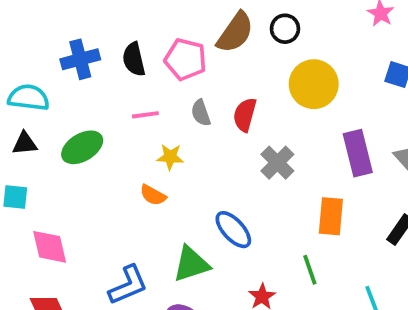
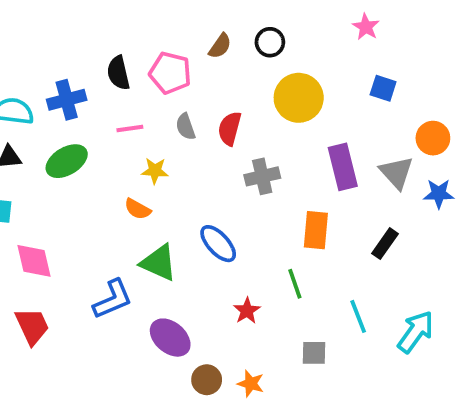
brown semicircle: (235, 32) -> (220, 46), size x0.6
blue cross: (80, 59) -> (67, 100), moved
gray cross: (277, 163) -> (262, 176), turned 32
green triangle: (191, 264) -> (159, 263), moved, turned 42

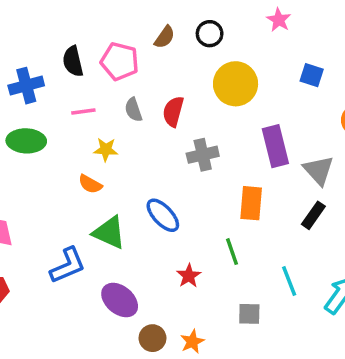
pink star: (366, 27) -> (279, 20), moved
green ellipse: (67, 161) -> (26, 141), turned 33
gray triangle: (396, 173) -> (319, 170), moved
orange star: (251, 384) -> (192, 342), turned 30

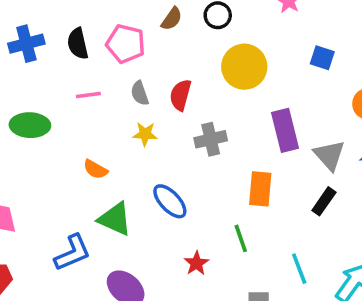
blue cross: (26, 86) -> (26, 44), moved
yellow star: (106, 150) -> (145, 134), moved

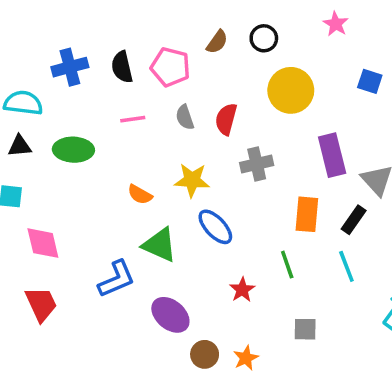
yellow star: (145, 134) -> (192, 180), moved, size x1.4
black rectangle: (324, 201) -> (354, 220), moved
cyan line: (299, 269) -> (346, 266), moved

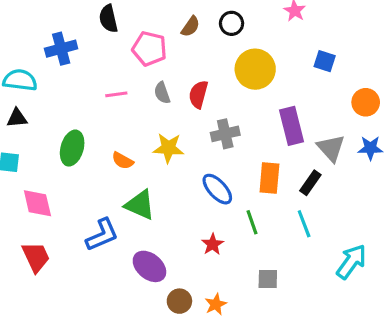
black semicircle: (122, 67) -> (108, 19), moved
green ellipse: (73, 150) -> (72, 148), moved, turned -76
blue ellipse: (215, 227) -> (217, 189), moved

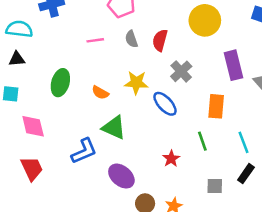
gray cross: (225, 134) -> (181, 71), turned -30
black rectangle: (310, 183) -> (246, 174), moved
blue ellipse: (217, 189) -> (165, 104), moved

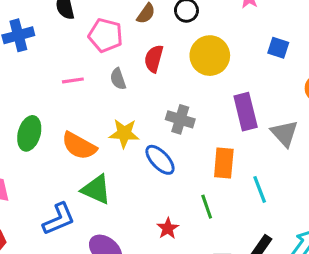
red semicircle: (160, 40) -> (154, 59), moved
gray cross: (181, 71) -> (180, 119), turned -30
orange semicircle: (100, 93) -> (79, 146), size x1.6
cyan line: (243, 142) -> (260, 189), moved

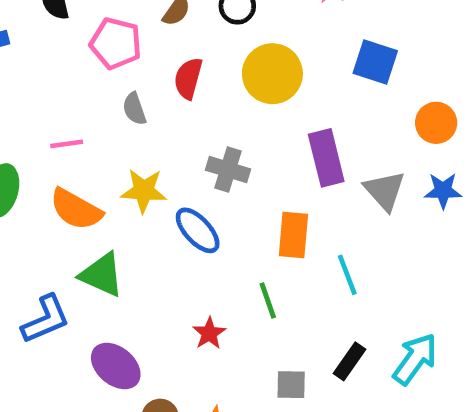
blue square: (278, 48) -> (375, 62), size x1.4
pink line: (73, 80) -> (67, 144), moved

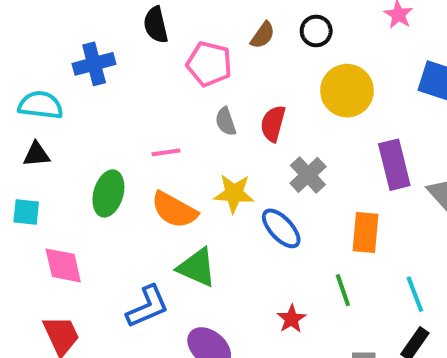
red semicircle: (188, 78) -> (273, 124), moved
gray cross: (228, 170) -> (308, 175), turned 30
cyan line: (347, 275) -> (415, 294), moved

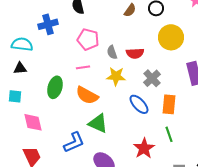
pink pentagon: (209, 64) -> (88, 39), moved
red semicircle: (273, 124) -> (135, 53), turned -108
yellow star: (234, 193) -> (116, 76), moved
orange rectangle: (366, 233) -> (169, 104), moved
red star: (291, 319) -> (144, 148), size x1.5

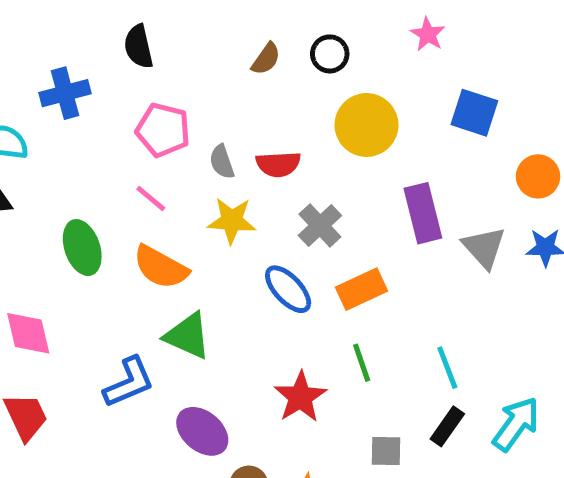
pink line: (83, 67) -> (151, 199), turned 48
green ellipse: (55, 87) -> (82, 248), turned -35
orange rectangle: (169, 104) -> (362, 289), turned 60

